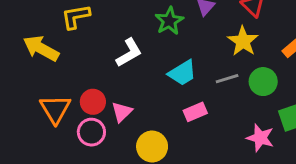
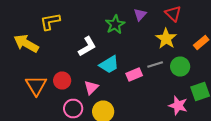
cyan trapezoid: (182, 73) -> (109, 64), moved
pink triangle: (122, 112) -> (91, 88), moved
pink rectangle: (195, 112) -> (134, 74), moved
pink circle: (91, 132) -> (73, 108), moved

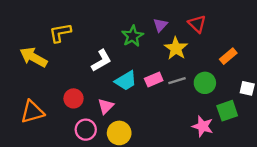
yellow star: (166, 38) -> (176, 48), moved
pink rectangle: (134, 74) -> (154, 80), moved
orange triangle: (36, 86) -> (32, 112), moved, turned 45

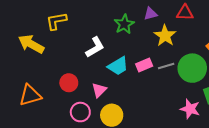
red triangle: (197, 24) -> (185, 13), turned -42
purple triangle: (160, 25) -> (150, 14), turned 32
green circle: (205, 83) -> (192, 68), size x1.4

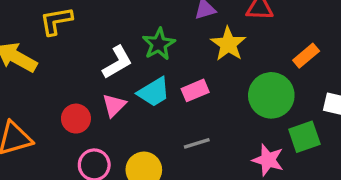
green star: (124, 24) -> (159, 44), moved
gray line: (166, 66) -> (197, 143), moved
pink triangle: (99, 90) -> (114, 105), moved

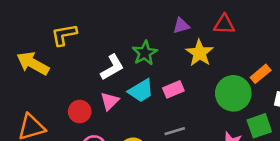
orange rectangle: (306, 56) -> (261, 74), moved

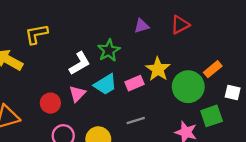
red triangle: (224, 24) -> (180, 25), turned -30
yellow star: (199, 53) -> (158, 69), moved

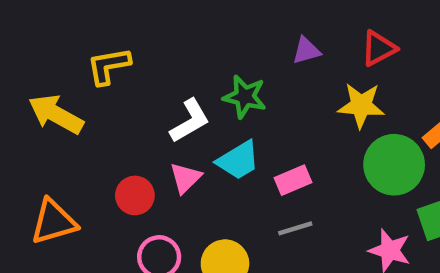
green star: (109, 50) -> (245, 97), turned -30
yellow star: (158, 69) -> (361, 105), moved, turned -30
pink rectangle: (135, 83) -> (293, 180), moved

